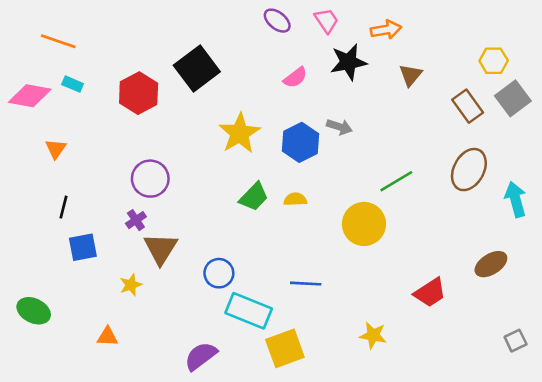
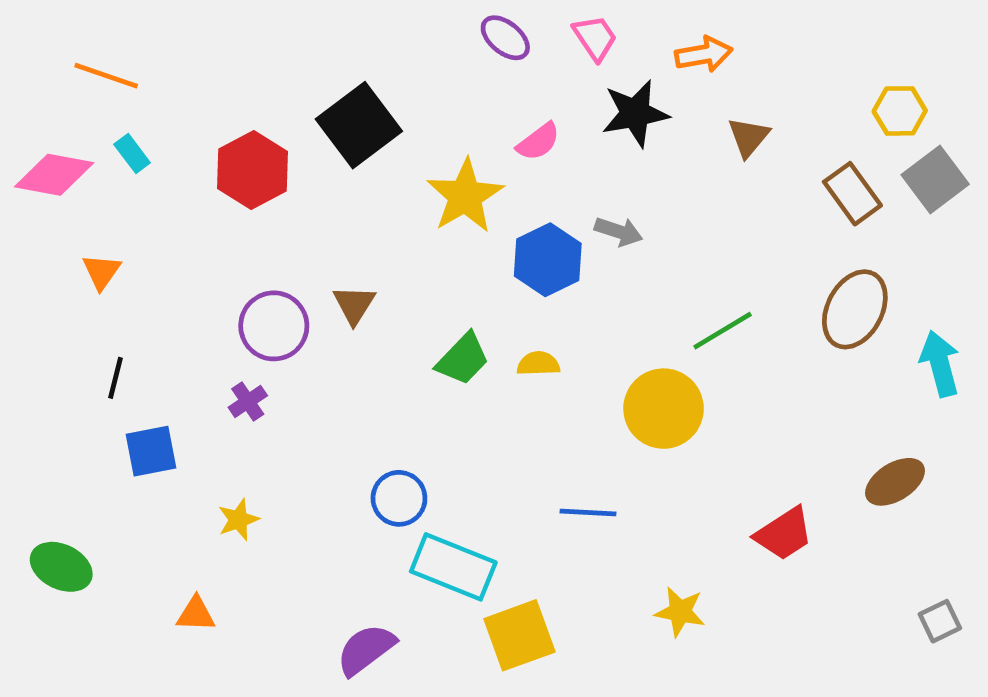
cyan rectangle: (73, 84) -> (132, 153), turned 30
yellow star: (240, 133) -> (465, 196), moved
brown triangle: (161, 249) -> (354, 305), moved, size x0.7
blue line: (306, 284) -> (588, 513), moved

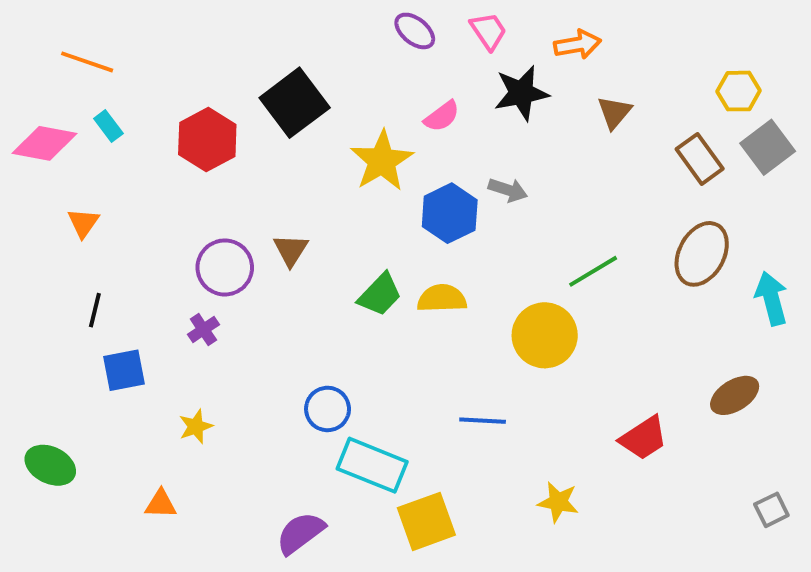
yellow semicircle: (538, 364) -> (442, 298), size x1.4

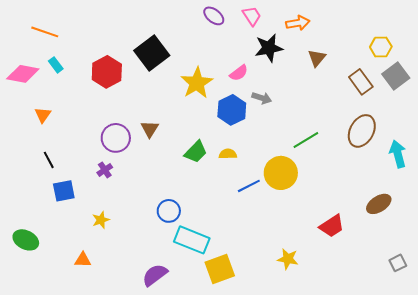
pink semicircle: (442, 116) -> (239, 73), moved
yellow semicircle: (442, 298) -> (228, 154), size x0.7
black line: (95, 310) -> (49, 160), turned -42
blue line: (483, 421) -> (249, 186), moved, turned -30

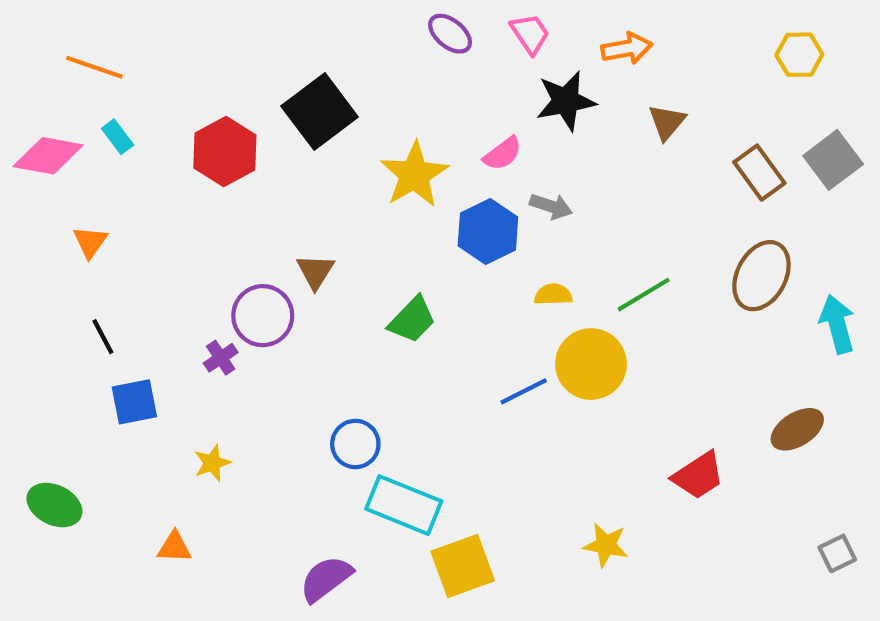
yellow hexagon: (381, 47) -> (799, 55), moved
purple circle: (116, 138) -> (263, 316), moved
yellow semicircle: (228, 154) -> (553, 295), moved

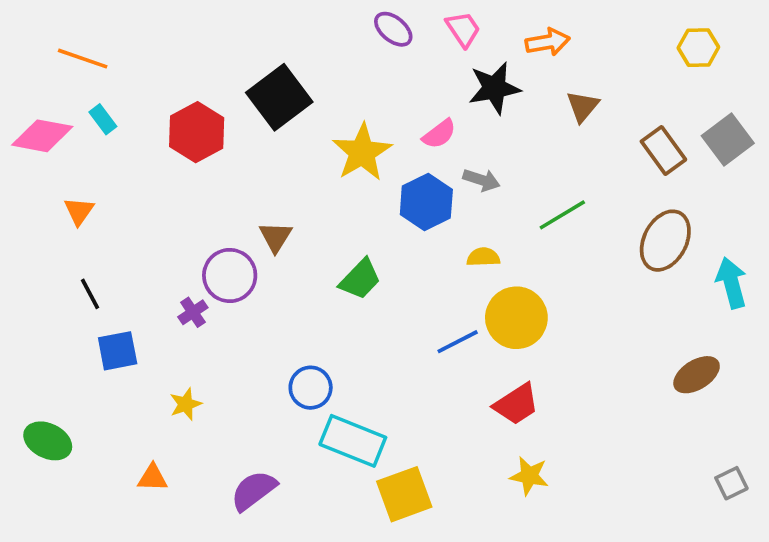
green line: (644, 295) -> (562, 215), moved
red trapezoid: (698, 476) -> (516, 404), moved
purple semicircle: (326, 579) -> (254, 491), moved

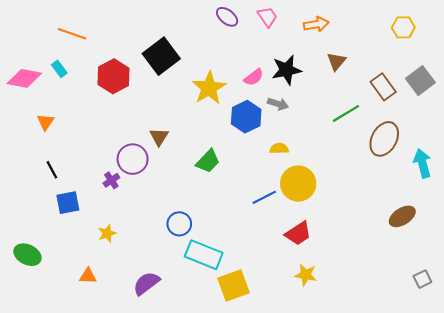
orange line: (83, 59) -> (72, 34), moved
black star: (494, 88) -> (287, 70), moved
green line: (562, 215) -> (346, 113), moved

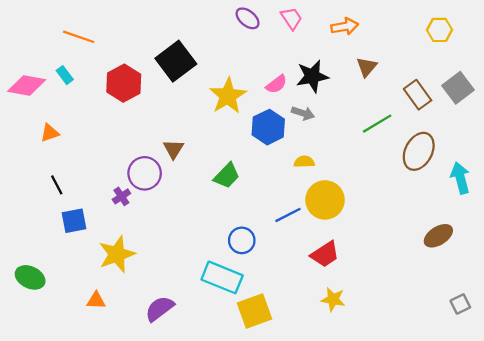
orange triangle: (46, 122) -> (50, 133), turned 36
blue circle: (179, 224) -> (242, 240), moved
yellow star: (107, 233) -> (117, 254), size x1.8

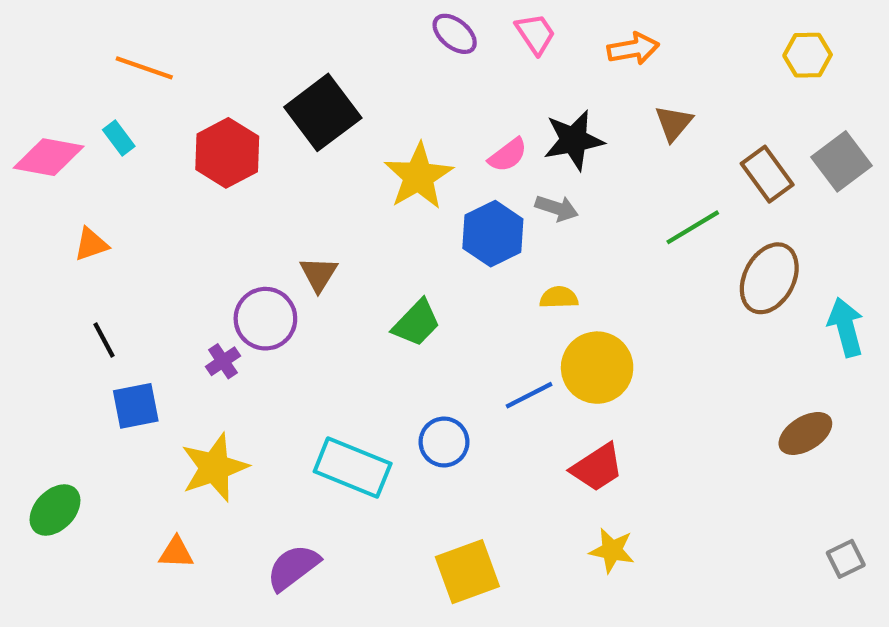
green ellipse: (30, 277) -> (55, 510), turned -72
cyan rectangle: (222, 277) -> (353, 467), moved

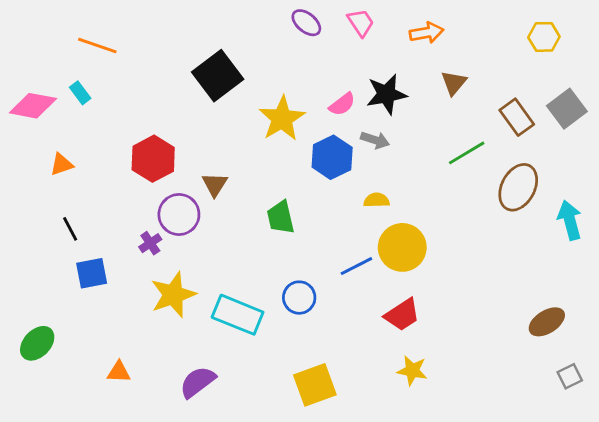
red hexagon: (227, 153) -> (153, 159), moved
green trapezoid: (416, 323) -> (281, 217), turned 123
brown ellipse: (805, 433) -> (547, 322), moved
yellow star: (214, 467) -> (173, 295), moved

